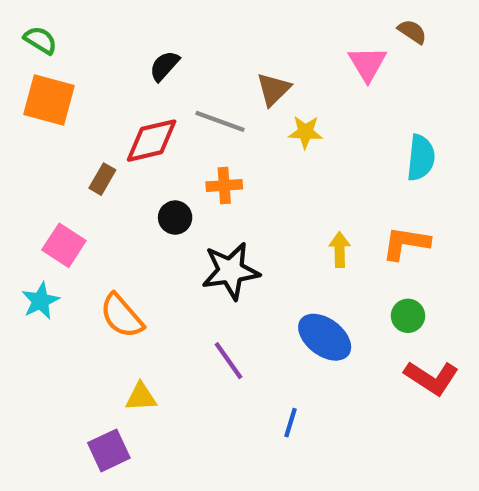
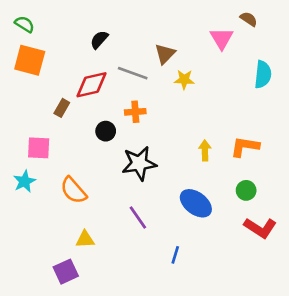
cyan semicircle: (421, 158) -> (263, 74), moved
pink square: (64, 245) -> (39, 148), turned -30

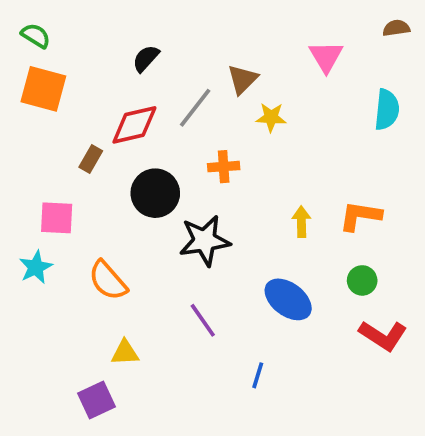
brown semicircle: (249, 19) -> (396, 28), moved, turned -42
gray line: (133, 73) -> (195, 108), turned -72
orange cross: (135, 112) -> (224, 167), moved
black circle: (106, 131) -> (155, 193), size x1.6

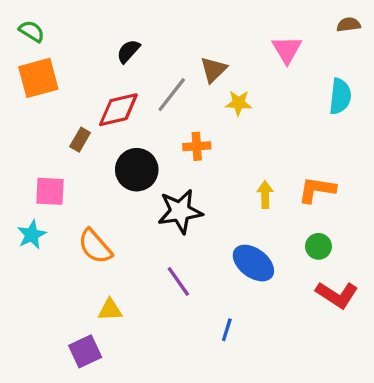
orange square: (43, 89) -> (38, 78), turned -30

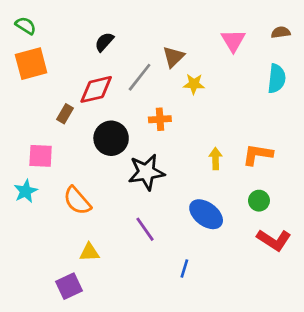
brown semicircle: (348, 25) -> (281, 32), moved

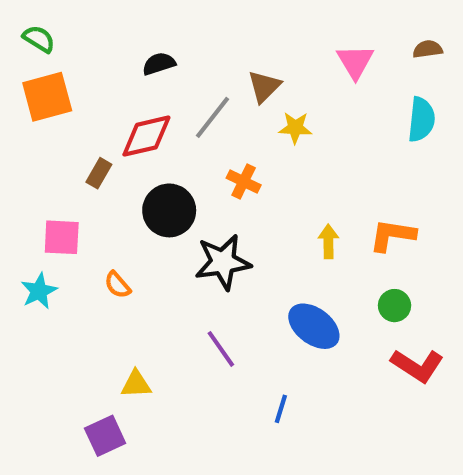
black semicircle: (104, 42) -> (159, 64), turned 30
orange cross: (160, 119) -> (244, 181), turned 30
orange semicircle: (77, 201) -> (117, 285), moved, size x0.6

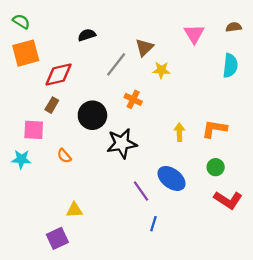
red diamond: (146, 136) -> (59, 75), moved
brown rectangle: (99, 173) -> (52, 105), moved
cyan star: (39, 291) -> (21, 159), turned 30
purple line: (221, 349) -> (141, 191), moved

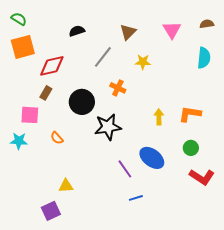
brown triangle: (144, 47) -> (128, 32), moved
blue line: (153, 224) -> (136, 198), turned 56

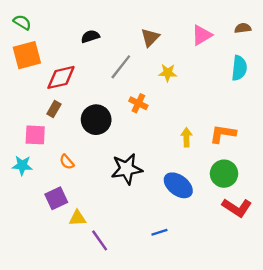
pink triangle: (172, 30) -> (202, 35), turned 30
black star: (108, 127) -> (127, 169), moved
green circle: (191, 148) -> (224, 174), size x1.5
purple line: (125, 169) -> (100, 240), moved
purple square: (51, 211) -> (56, 198), moved

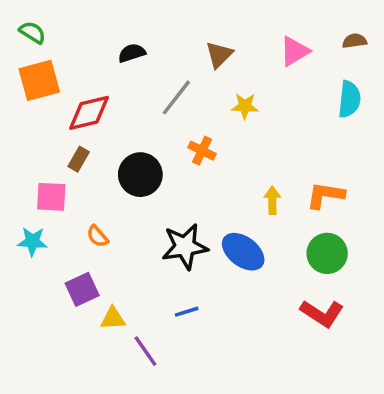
blue ellipse: (178, 185) -> (243, 252), moved
red L-shape: (237, 208) -> (322, 313), moved
blue line: (159, 232) -> (187, 312), moved

